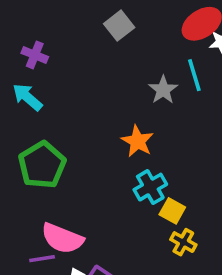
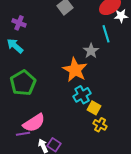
gray star: (163, 90) -> (91, 51), moved
orange star: (137, 141) -> (75, 70), size x1.4
pink semicircle: (62, 238) -> (34, 123), turned -55

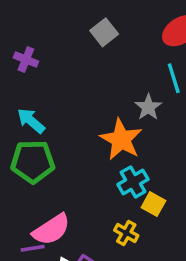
cyan arrow: (15, 46) -> (31, 121), moved
green pentagon: (23, 83) -> (33, 162), turned 30
yellow cross: (100, 125) -> (126, 233), moved

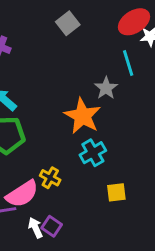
yellow square: (153, 204) -> (116, 192), moved, turned -36
yellow cross: (126, 233) -> (50, 178), moved

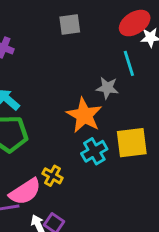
gray square: (68, 23) -> (70, 24), turned 30
gray star: (106, 88) -> (107, 88), turned -30
yellow square: (116, 192) -> (132, 143), moved, size x1.6

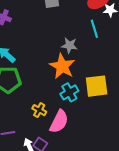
gray star: (107, 88) -> (69, 45), moved
pink semicircle: (25, 192) -> (59, 122), moved, turned -30

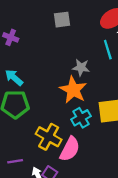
yellow cross: (39, 110) -> (49, 137), size x1.6

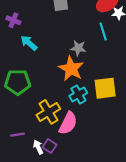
cyan arrow: (14, 78) -> (29, 43), moved
yellow cross: (49, 137) -> (48, 112), turned 30

